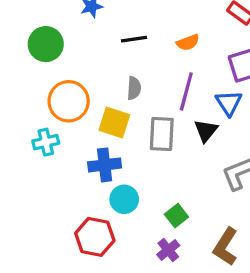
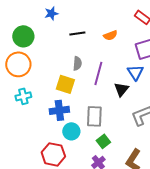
purple line: (186, 91) -> (98, 73), moved
orange circle: (69, 101) -> (18, 64), moved
gray rectangle: (162, 134) -> (94, 116), moved

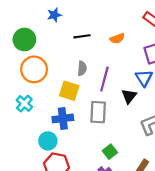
orange circle: (18, 64) -> (34, 69), moved
cyan cross: (23, 96) -> (24, 104), turned -35
gray rectangle: (94, 116) -> (98, 112), moved
cyan circle: (71, 131) -> (48, 141), moved

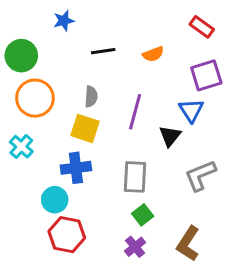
gray semicircle: (82, 68) -> (91, 97), moved
gray rectangle: (98, 112) -> (135, 177), moved

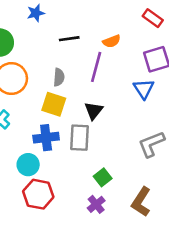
purple line: (135, 112) -> (96, 67), moved
black triangle: (170, 136) -> (94, 111), moved
gray rectangle: (135, 177) -> (79, 138), moved

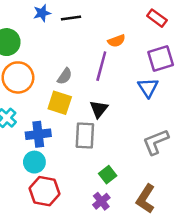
black line: (69, 39) -> (71, 18), moved
gray semicircle: (59, 77) -> (65, 76), turned 30
blue cross: (46, 138) -> (38, 134), moved

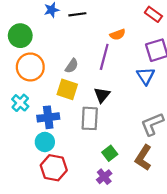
brown L-shape: (146, 199) -> (143, 158), moved

